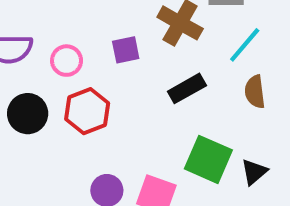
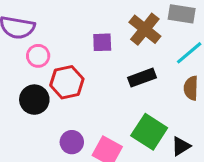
pink circle: (67, 61) -> (38, 56), moved
black circle: (28, 114) -> (34, 100), moved

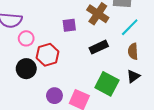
black triangle: (181, 146) -> (133, 76), moved

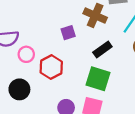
black circle: (26, 69) -> (19, 89), moved
green square: (107, 84) -> (98, 79), moved

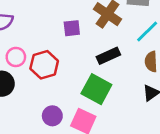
pink circle: (26, 54) -> (16, 57), moved

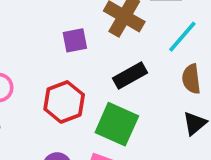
red hexagon: (44, 65) -> (64, 102), moved

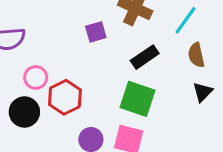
red hexagon: (64, 102) -> (65, 97), moved

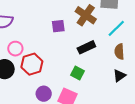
green square: (137, 99) -> (77, 73), size x0.6

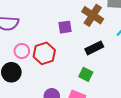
red hexagon: (32, 64) -> (44, 53), moved

